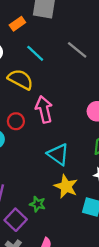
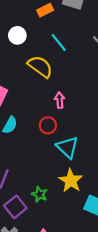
pink arrow: (44, 109) -> (60, 100), size x0.6
red circle: (16, 121) -> (48, 125), moved

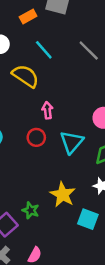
cyan triangle: (67, 147) -> (72, 142), moved, turned 30

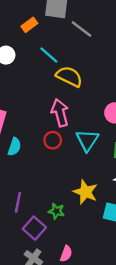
gray line: (89, 51) -> (81, 29), moved
yellow semicircle: (25, 76) -> (69, 76), moved
pink arrow: (47, 110) -> (60, 113), size x1.6

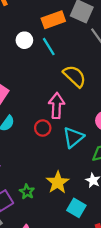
orange rectangle: (29, 25) -> (53, 20), size x1.5
cyan line: (49, 55) -> (49, 47), moved

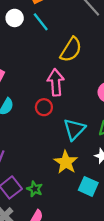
yellow semicircle: (75, 76) -> (71, 50), turned 85
cyan triangle: (73, 137) -> (74, 129), moved
green star: (27, 192) -> (35, 189), moved

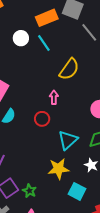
pink arrow: (56, 82) -> (54, 97), size x0.6
yellow star: (66, 162) -> (58, 169), turned 30

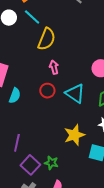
yellow semicircle: (69, 69) -> (47, 39), moved
cyan triangle: (68, 140) -> (75, 93), moved, turned -30

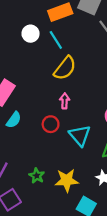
green star: (51, 163) -> (37, 176), moved

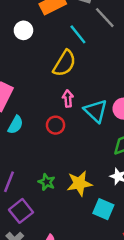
cyan line: (56, 40) -> (78, 34), moved
cyan triangle: (80, 135) -> (96, 111), moved

